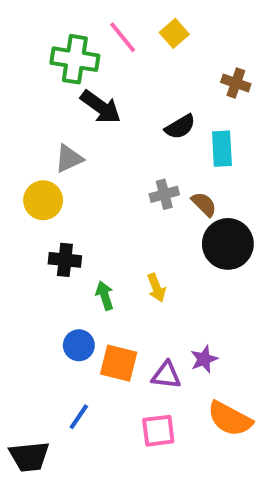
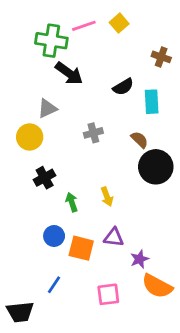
pink line: (123, 37) -> (84, 26), turned -70
gray cross: (164, 194) -> (93, 133), moved
black cross: (65, 260) -> (45, 178), turned -35
purple star: (204, 359) -> (140, 259), moved
purple triangle: (166, 375) -> (114, 237), moved

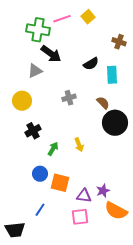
gray triangle: (47, 108) -> (35, 71), moved
green arrow: (72, 202) -> (53, 149), turned 48
purple triangle: (114, 237) -> (84, 196), moved

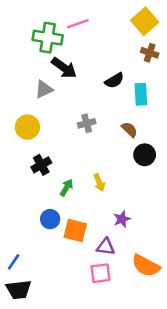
yellow square: (88, 17) -> (145, 21), moved, size x1.5
black circle: (115, 123) -> (145, 155), size x0.7
purple star: (103, 191) -> (122, 219), moved
blue line: (40, 210) -> (14, 262), moved

